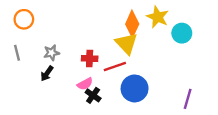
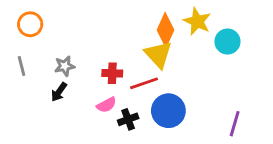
black cross: (93, 95) -> (128, 119), moved, turned 35

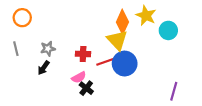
blue circle: (168, 111) -> (125, 64), moved
black cross: (128, 119) -> (86, 88), moved, turned -32

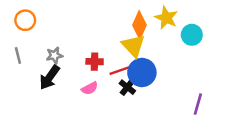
black arrow: (44, 68) -> (50, 77), size x1.5
black cross: (86, 88) -> (127, 87), moved

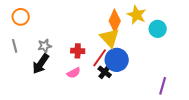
red line: (121, 70) -> (100, 58), turned -36

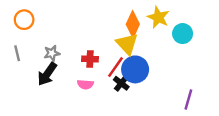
pink semicircle: (74, 73) -> (85, 84), turned 32

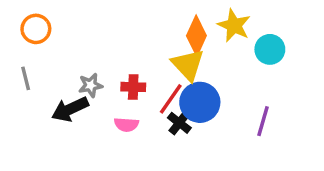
gray star: (52, 53) -> (91, 85), moved
black arrow: (47, 74) -> (70, 109), turned 30
purple line: (188, 99) -> (263, 121), moved

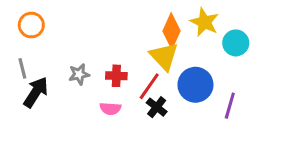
blue circle: (200, 102) -> (195, 85), moved
black arrow: (70, 109) -> (36, 92), moved, turned 148

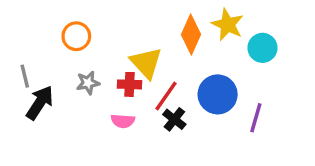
orange circle: (31, 25) -> (76, 36), moved
yellow triangle: (164, 56) -> (146, 63), moved

